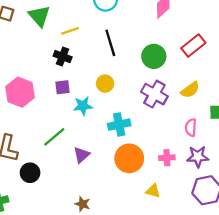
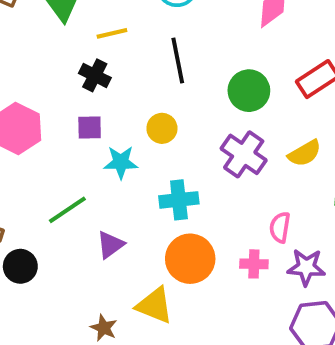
pink semicircle: (191, 128) -> (280, 227), moved
yellow triangle: (153, 191) -> (155, 305), moved, size x1.5

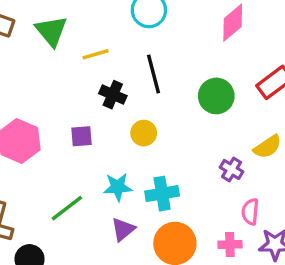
black cross: (95, 75) -> (113, 95), moved
purple cross: (244, 154) -> (232, 169), moved, size x0.6
cyan star: (121, 162) -> (118, 187), moved
purple triangle: (110, 245) -> (123, 229), moved

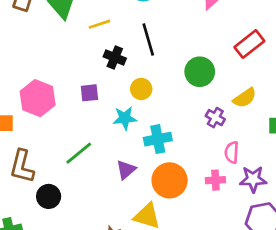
green circle: (216, 96) -> (200, 72), moved
cyan star: (118, 187) -> (125, 118), moved

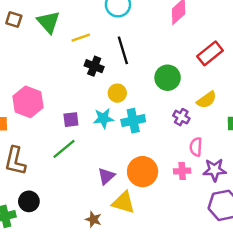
purple square: (89, 93) -> (71, 120), moved
cyan cross: (158, 139) -> (133, 121), moved
purple triangle: (126, 170) -> (106, 176), moved
black circle: (49, 196) -> (29, 201), moved

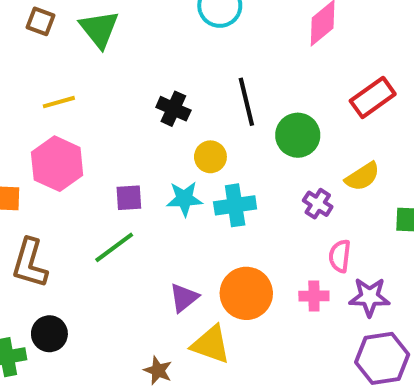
yellow line: (81, 38) -> (59, 102), moved
black line: (123, 50) -> (246, 102), moved

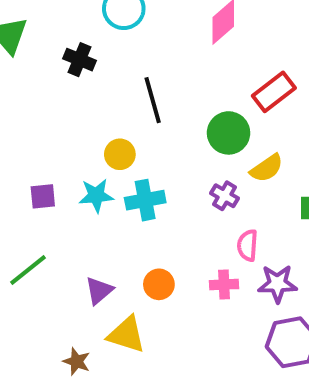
black cross: (173, 109) -> (79, 60), moved
green circle: (298, 135) -> (229, 133), moved
green line: (114, 247) -> (28, 270), moved
orange circle: (246, 293) -> (159, 284), size x0.6

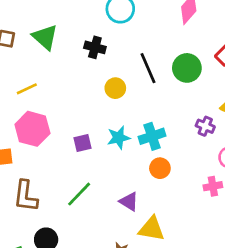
green circle: (229, 133) -> (187, 68), moved
yellow circle: (120, 154) -> (115, 88), moved
orange circle: (159, 284) -> (160, 168), moved
purple triangle: (99, 291) -> (129, 202), turned -40

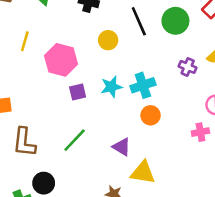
yellow line: (27, 89) -> (25, 41), turned -48
purple cross: (205, 126) -> (188, 67), moved
pink hexagon: (32, 129) -> (61, 60), moved

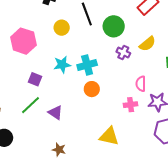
green circle: (175, 21) -> (114, 26), moved
purple square: (78, 92) -> (35, 79), moved, turned 32
purple triangle: (122, 147) -> (55, 113), moved
yellow triangle: (143, 172) -> (109, 136), moved

